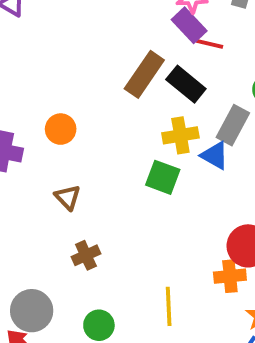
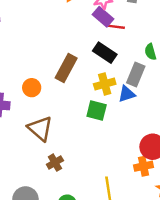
brown rectangle: (144, 74) -> (66, 68), moved
blue triangle: (215, 155) -> (127, 94), turned -42
brown triangle: (68, 197) -> (40, 129), size x1.6

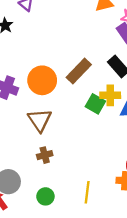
orange circle: (32, 88) -> (42, 80), size x1.6
green square: (97, 111) -> (95, 104), moved

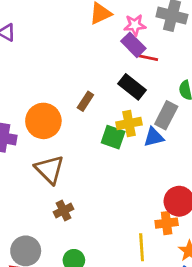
brown rectangle: (79, 71) -> (85, 101), size x0.6
yellow line: (87, 192) -> (142, 247), moved

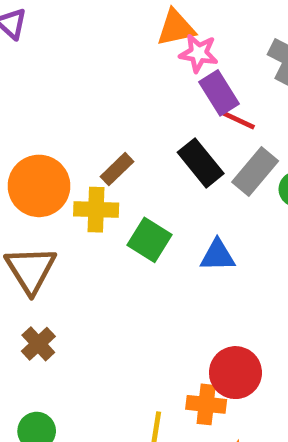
pink star: (135, 25) -> (199, 53), moved
gray rectangle: (166, 115) -> (255, 172), moved
yellow cross: (129, 123) -> (96, 210), moved
brown cross: (64, 210) -> (38, 344), turned -30

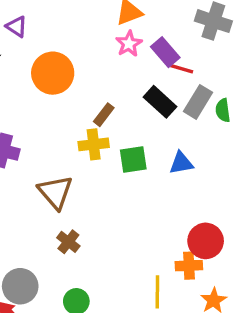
pink star: (199, 53) -> (129, 44), moved, turned -30
orange circle: (39, 186) -> (53, 73), moved
green square: (150, 240) -> (133, 159), turned -32

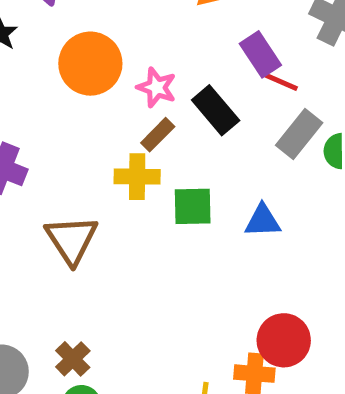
pink star: (129, 44) -> (157, 87), moved, turned -30
black rectangle: (160, 102) -> (216, 110), moved
brown cross: (68, 242) -> (73, 359), moved

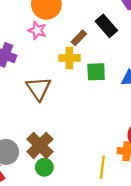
pink star: (157, 87) -> (37, 30), moved
brown cross: (73, 359) -> (40, 145), size x1.6

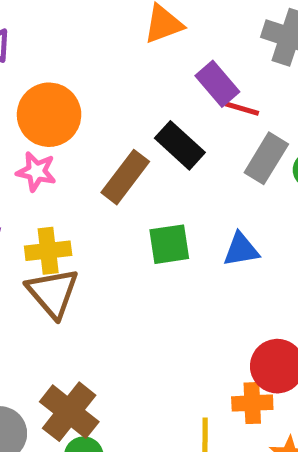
brown rectangle: (79, 38) -> (125, 177), size x1.5
yellow cross: (69, 58) -> (48, 251), moved

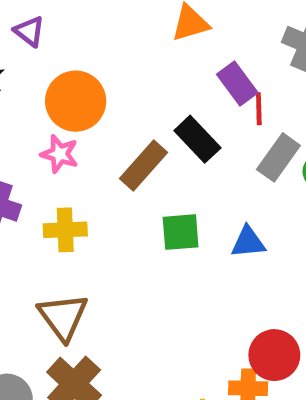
red line: (242, 109) -> (259, 109), turned 68
brown triangle: (53, 293) -> (63, 317), moved

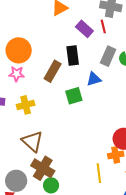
red line: (259, 109) -> (103, 26), moved
black rectangle: (197, 139) -> (73, 56), turned 48
blue triangle: (248, 242) -> (94, 79), moved

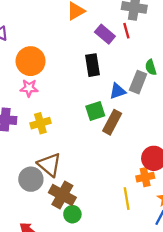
gray rectangle: (108, 56) -> (138, 82), moved
brown rectangle: (53, 71) -> (112, 122), moved
gray circle: (16, 181) -> (31, 179), moved

